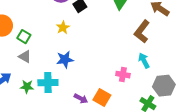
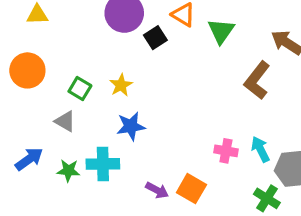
yellow star: (63, 28) -> (121, 85), moved
green square: (24, 37) -> (80, 89), moved
cyan arrow: (144, 61) -> (260, 149), moved

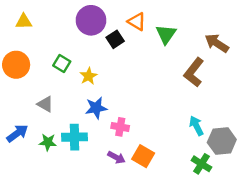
green square: (80, 89) -> (62, 63), moved
pink cross: (226, 151) -> (120, 127), moved

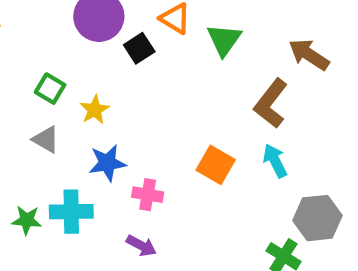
gray triangle: (45, 104) -> (46, 139), moved
cyan arrow: (196, 126) -> (275, 161), moved
orange square: (143, 156) -> (216, 165), moved

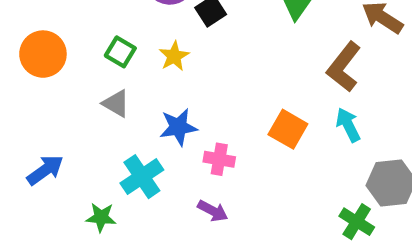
yellow star: (95, 110) -> (174, 56), moved
cyan cross: (71, 212) -> (142, 177), turned -33
green star: (27, 220) -> (101, 217), moved

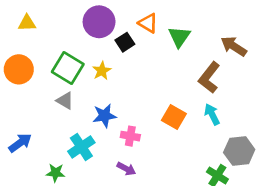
green square: (120, 52) -> (68, 68), size x1.6

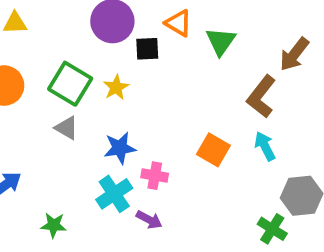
black square: (125, 42) -> (147, 49), turned 30
brown arrow: (234, 46) -> (294, 54), turned -85
cyan cross: (81, 147) -> (114, 194), moved

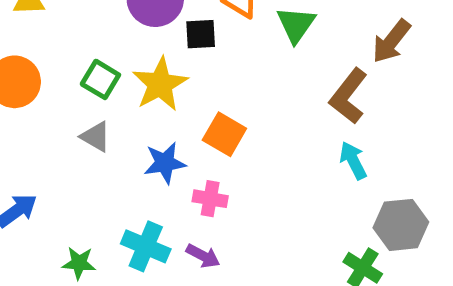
green square: (70, 84) -> (100, 79), size x0.7
yellow star: (116, 87) -> (160, 84), size x1.6
orange square: (213, 150) -> (224, 134), moved
cyan cross: (114, 194) -> (146, 246), moved, turned -33

